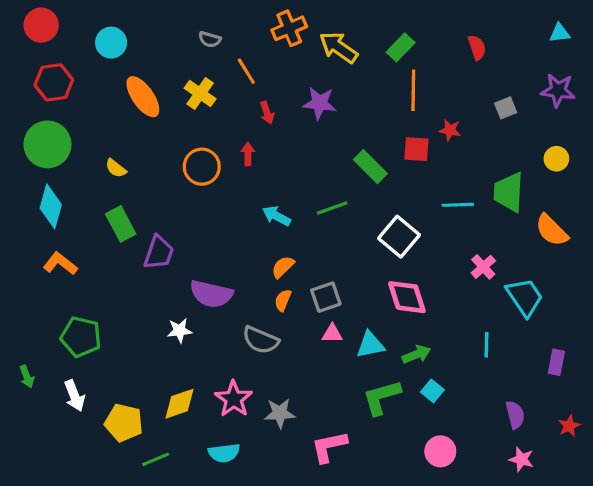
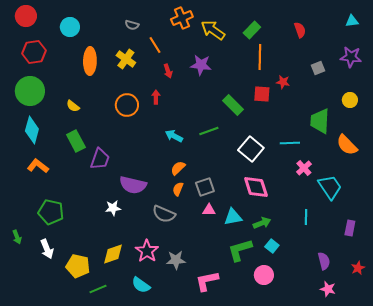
orange ellipse: (143, 97) -> (90, 61), turned 36
cyan line: (458, 205) -> (290, 143), moved
pink circle: (440, 451) -> (264, 275), moved
cyan semicircle: (224, 453) -> (141, 285), turned 42

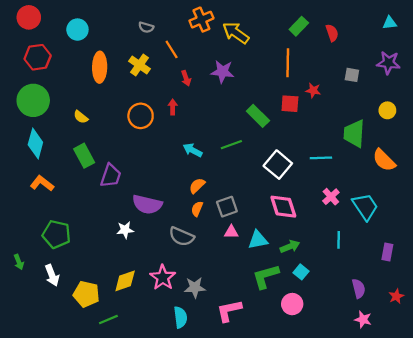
green rectangle: (252, 30) -> (299, 26), moved
gray square: (318, 68) -> (352, 75), turned 32
pink cross: (304, 168) -> (331, 197), moved
cyan semicircle: (141, 285) -> (180, 317), moved, turned -132

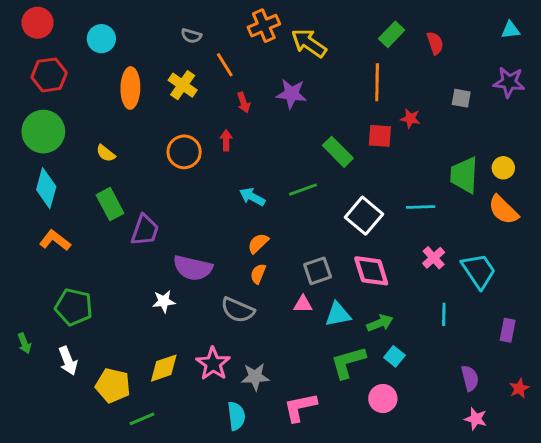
yellow circle: (387, 110) -> (503, 168), moved
gray square: (227, 207) -> (318, 271), moved

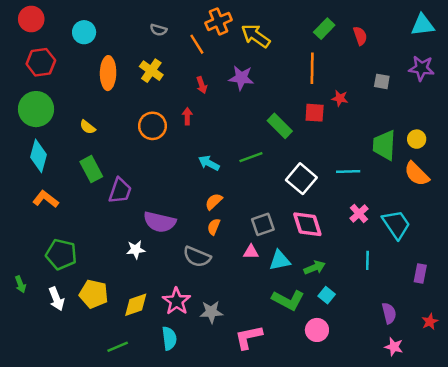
cyan triangle: (511, 30) -> (423, 25), size x1.5
orange line: (225, 65) -> (197, 44), moved
green L-shape: (348, 362) -> (288, 300), turned -136
yellow pentagon: (113, 385) -> (94, 294), moved
cyan semicircle: (236, 416) -> (169, 338), moved

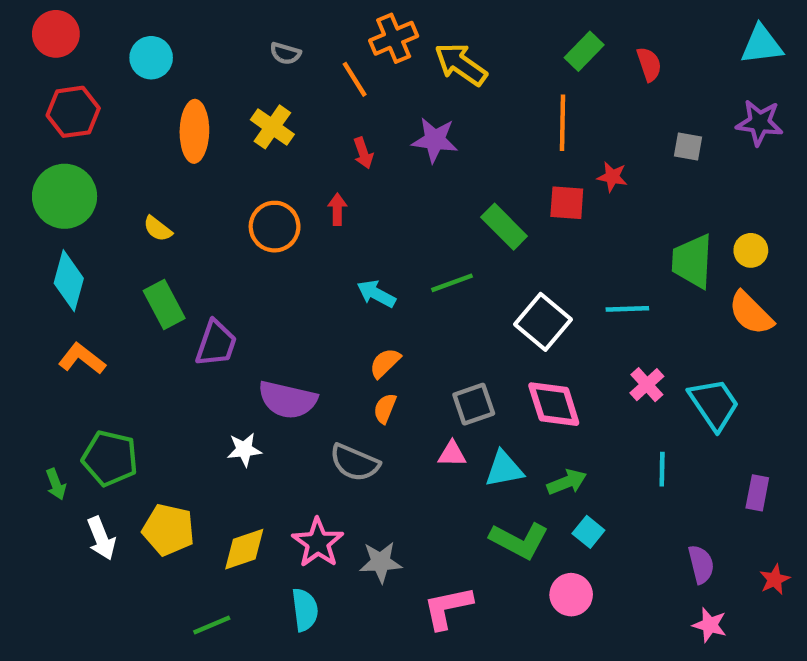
green arrow: (20, 284) -> (56, 484), moved

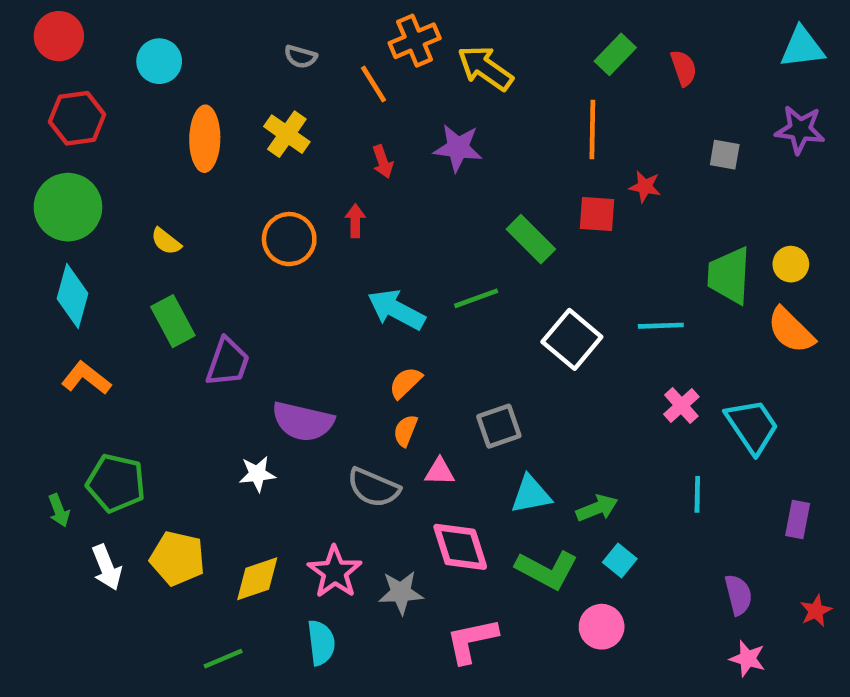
cyan arrow: (376, 294) -> (396, 310), size x1.4
pink diamond: (554, 404) -> (460, 547), moved
pink triangle: (452, 454) -> (440, 472), moved

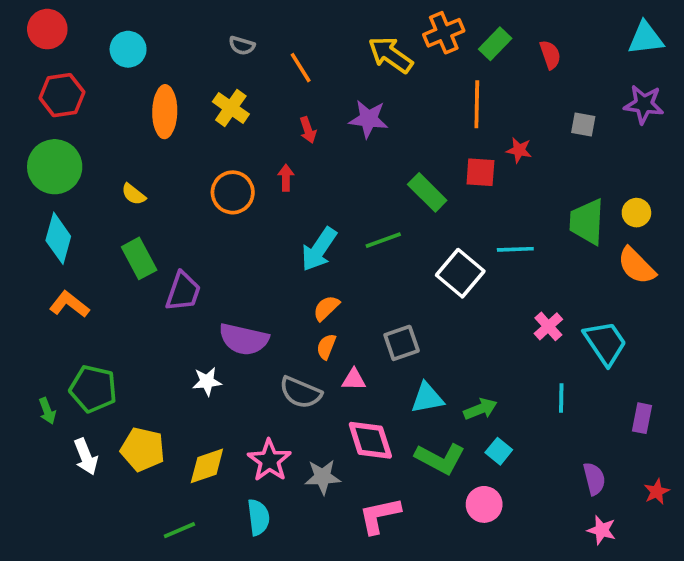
orange cross: (415, 41) -> (444, 33), moved
cyan arrow: (396, 310) -> (319, 249), turned -84
cyan line: (661, 326) -> (515, 249), moved

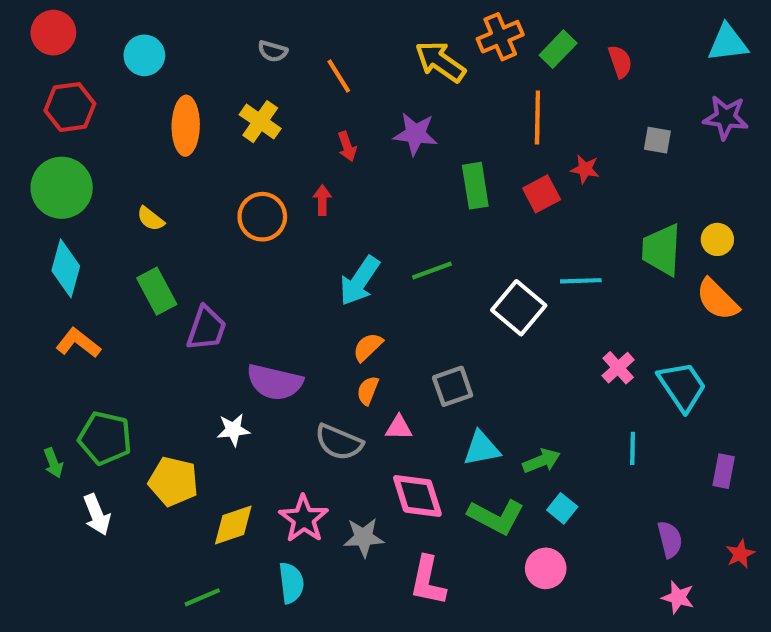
red square: (480, 172) -> (542, 194), turned -32
green rectangle: (427, 192) -> (475, 186), moved, turned 36
yellow pentagon: (143, 449) -> (173, 481), moved
pink L-shape: (379, 515) -> (428, 581), turned -66

